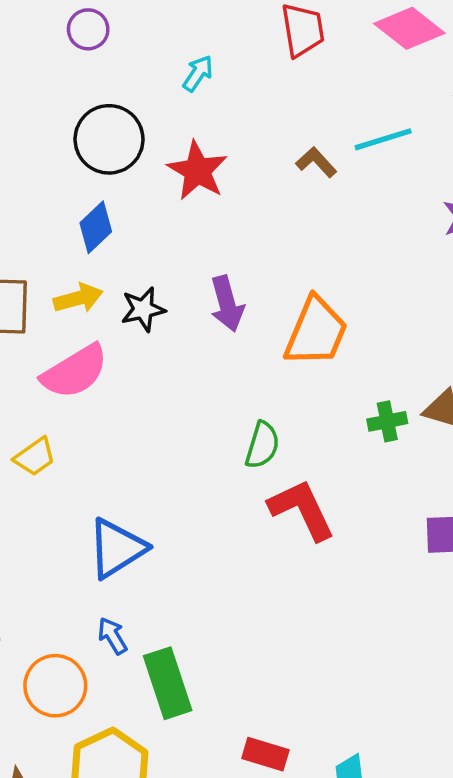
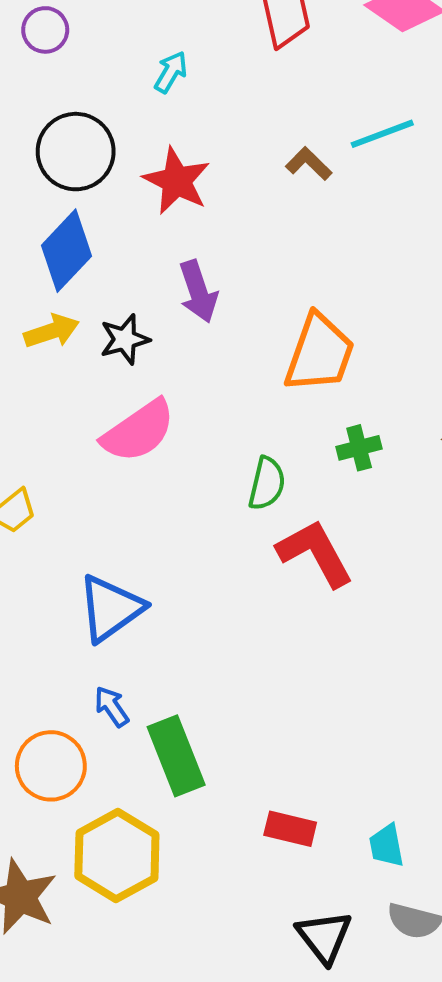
blue diamond: (96, 227) -> (67, 251), size x1.4
purple arrow: (227, 304) -> (198, 292), moved
pink semicircle: (75, 372) -> (138, 431), moved
green cross: (387, 421) -> (359, 448), moved

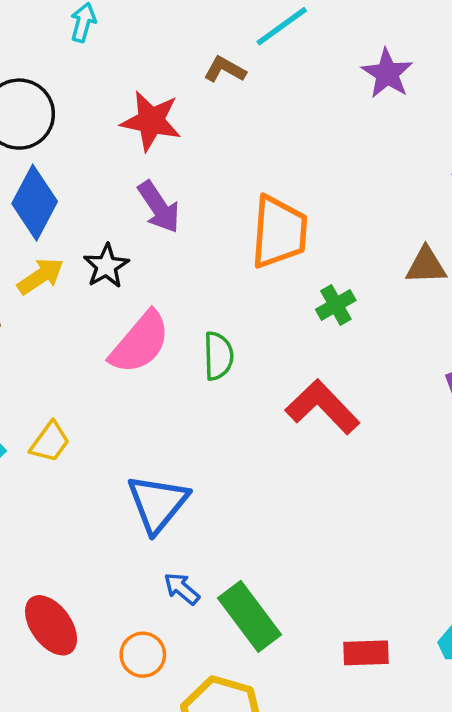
red star: (177, 181) -> (151, 121), moved
green semicircle: (267, 484) -> (218, 356), moved
orange circle: (51, 766) -> (143, 655), size x0.7

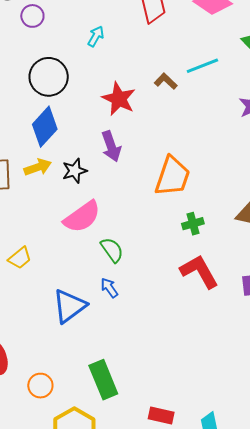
green semicircle: (218, 356) -> (112, 250), moved, turned -48
red L-shape: (323, 407) -> (199, 271), moved
blue arrow: (182, 589) -> (109, 288), moved

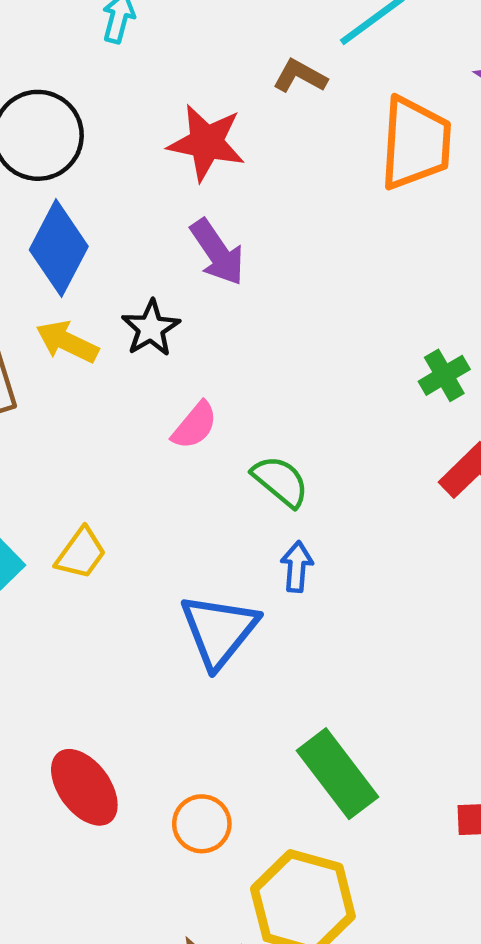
yellow arrow: (38, 167) -> (67, 342), turned -120
orange trapezoid: (172, 176) -> (415, 143), moved
pink semicircle: (82, 217) -> (195, 426), size x0.6
blue arrow: (109, 288) -> (297, 567), turned 55

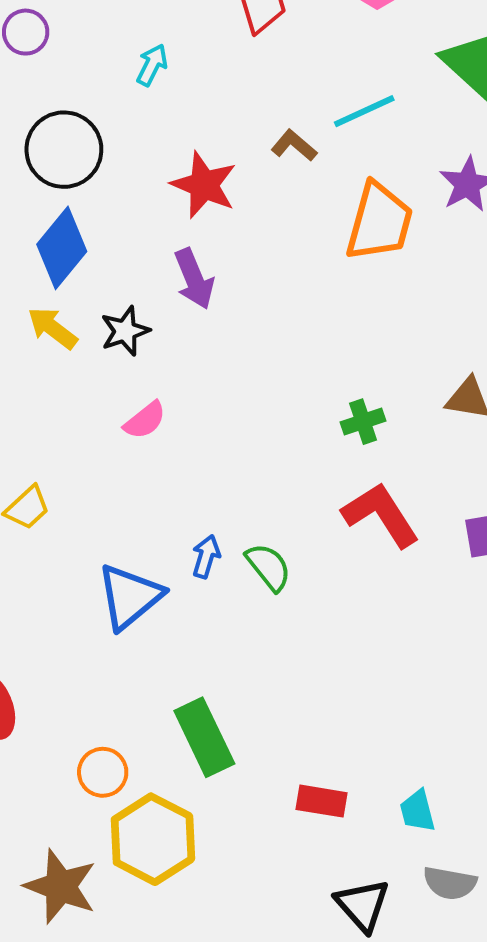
green semicircle: (280, 481) -> (268, 567), moved
orange circle: (202, 824) -> (103, 772), moved

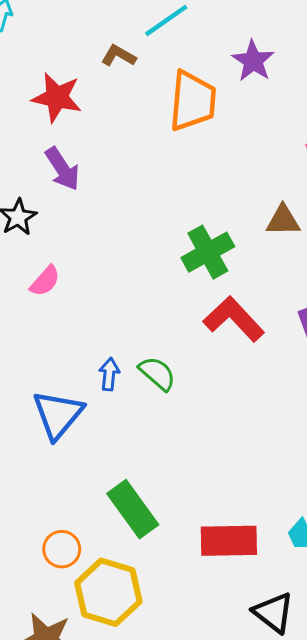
green cross: (363, 422) -> (208, 252), size x1.6
red rectangle: (322, 801) -> (229, 541), size x1.5

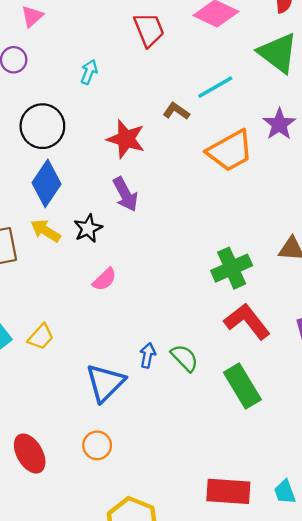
orange trapezoid: (193, 101) -> (230, 151), turned 51
green rectangle: (133, 509) -> (242, 386), moved
orange circle: (62, 549) -> (97, 445), moved

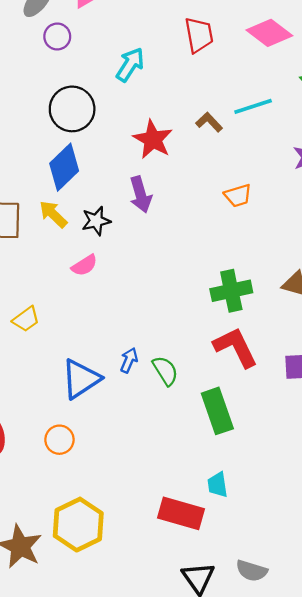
cyan arrow: (89, 72) -> (130, 65), size x1.4
orange trapezoid: (230, 151) -> (238, 196), moved, size x0.6
pink semicircle: (105, 279) -> (84, 265), moved
cyan trapezoid: (285, 492) -> (218, 485), moved

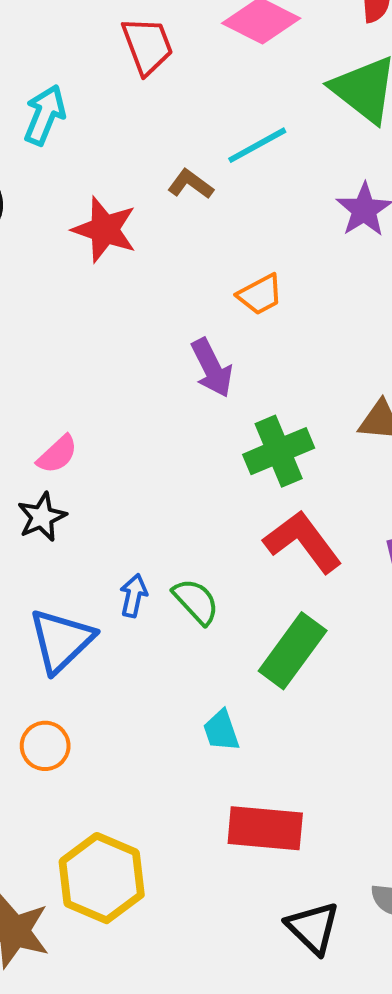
purple arrow: (141, 195) -> (212, 368), moved
black star: (96, 221) -> (42, 517), moved
pink semicircle: (84, 265) -> (57, 454), moved
green rectangle: (217, 411) -> (293, 651), turned 66
cyan trapezoid: (218, 485) -> (221, 731), moved

